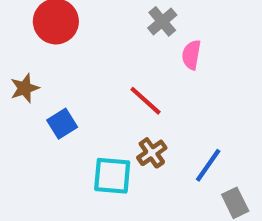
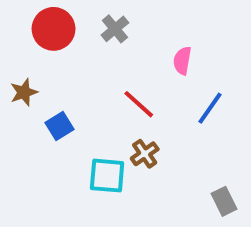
gray cross: (162, 21) -> (115, 29), moved
blue line: (208, 165) -> (210, 108), moved

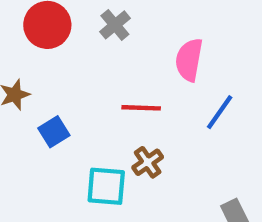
pink semicircle: (182, 61) -> (189, 60), size x1.4
red line: (139, 104) -> (141, 108), turned -40

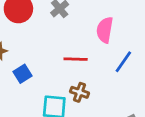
brown cross: (148, 162) -> (80, 92), turned -36

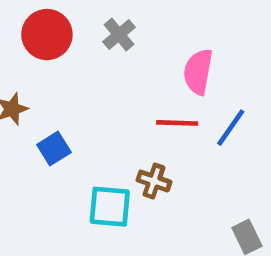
red line: (76, 59) -> (177, 123), moved

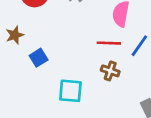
brown cross: (154, 181) -> (110, 71), moved

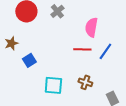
brown cross: (110, 71) -> (85, 82), moved

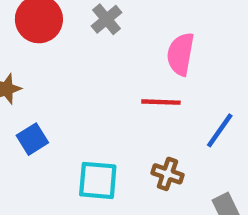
blue line: (105, 51) -> (220, 130), moved
blue square: (29, 60) -> (32, 139), moved

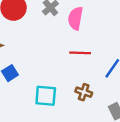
pink semicircle: (181, 54) -> (75, 18), moved

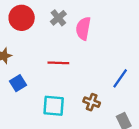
red line: (80, 53) -> (58, 63), moved

